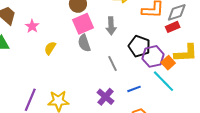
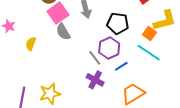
purple hexagon: (153, 56) -> (109, 48), moved
gray line: (113, 63) -> (95, 58), moved

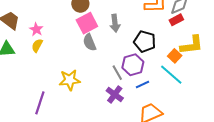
yellow semicircle: (31, 44) -> (37, 45), moved
yellow star: (50, 94) -> (70, 80), moved

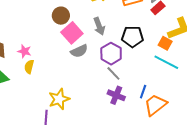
gray semicircle: (89, 42) -> (79, 51), turned -78
purple hexagon: (133, 65) -> (111, 54), moved
yellow star: (70, 80) -> (59, 99), moved
blue line: (142, 84) -> (143, 92), moved, turned -32

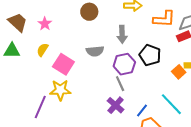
pink square: (72, 33) -> (63, 64), moved, turned -35
pink star: (24, 51) -> (45, 24), moved
cyan line: (166, 62) -> (171, 104), moved

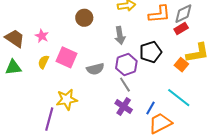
gray semicircle: (95, 51) -> (95, 69), moved
black pentagon: (150, 55) -> (151, 52), turned -30
pink square: (63, 64) -> (66, 57), moved

